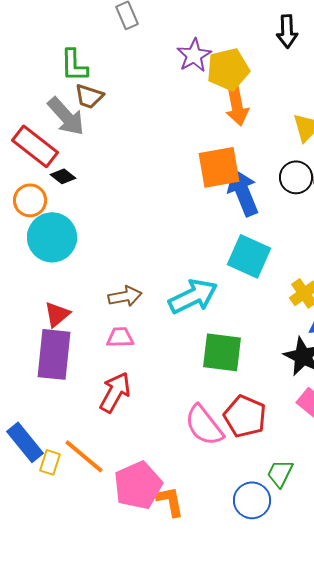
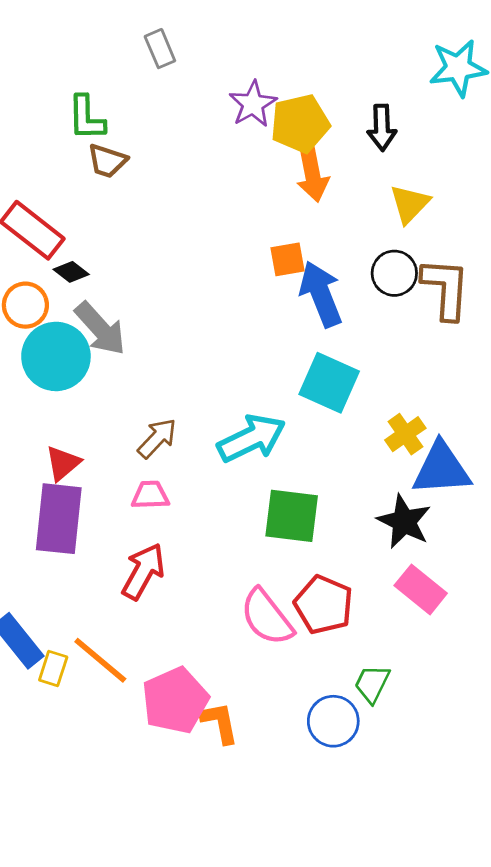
black arrow: (287, 31) -> (382, 128), moved
gray arrow: (66, 116) -> (100, 329), moved
orange square: (219, 167) -> (288, 259), size x0.6
brown arrow: (125, 296) -> (157, 438), turned -36

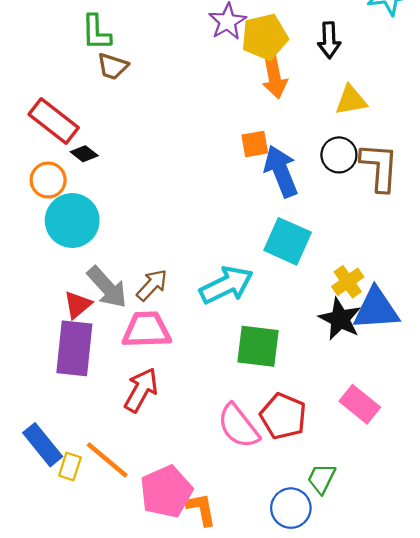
yellow triangle: (410, 204) -> (351, 100), turned 36
gray arrow: (100, 329) -> (107, 287), moved
pink trapezoid: (150, 495) -> (147, 330), size x1.6
black star: (404, 521) -> (340, 319), moved

